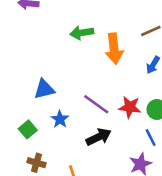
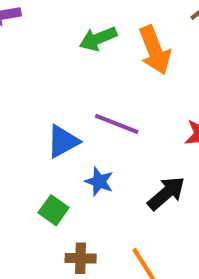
purple line: (96, 104) -> (117, 124), moved

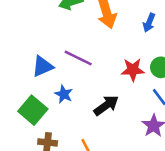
green square: (54, 210) -> (33, 110), size x1.5

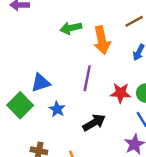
purple line: (78, 58) -> (87, 78), moved, turned 70
green square: (33, 110) -> (20, 105), moved

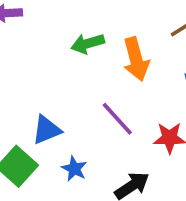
purple line: (87, 78) -> (117, 119), turned -50

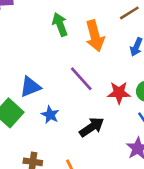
green arrow: (88, 44) -> (60, 25), turned 85

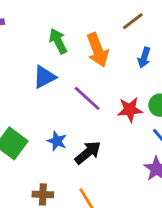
blue triangle: (30, 87) -> (44, 77), moved
black arrow: (92, 127) -> (88, 153), moved

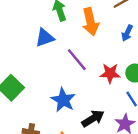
blue star: (57, 141) -> (63, 100), moved, size x1.5
black arrow: (88, 153) -> (93, 118), moved

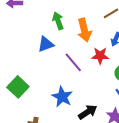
red star: (110, 73) -> (100, 56), moved

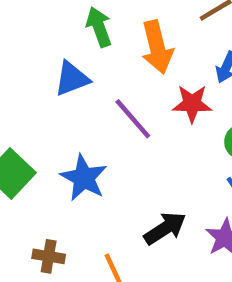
blue star: (62, 97) -> (84, 178), moved

